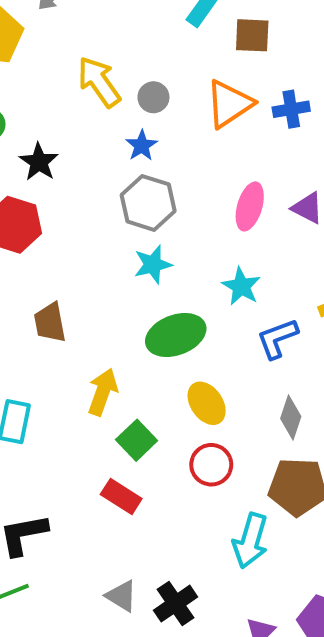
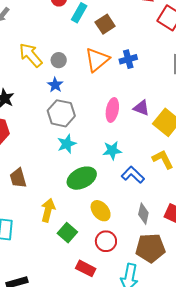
brown square: (252, 35) -> (105, 24), turned -30
cyan star: (241, 286) -> (112, 150), turned -30
blue L-shape: (277, 339) -> (133, 175), turned 70
red rectangle: (121, 497) -> (86, 268), moved

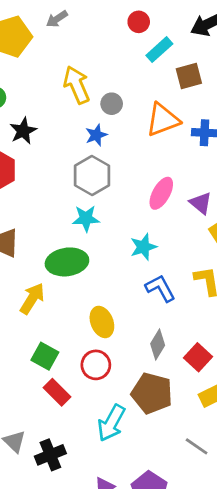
cyan star: (112, 150) -> (143, 247), turned -30
green ellipse: (82, 178) -> (67, 262), moved
green square: (67, 233) -> (45, 356), moved, turned -30

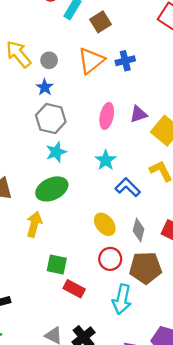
purple triangle: (201, 203) -> (138, 114), turned -42
yellow ellipse: (102, 322) -> (105, 224), moved
red circle: (96, 365) -> (110, 259), moved

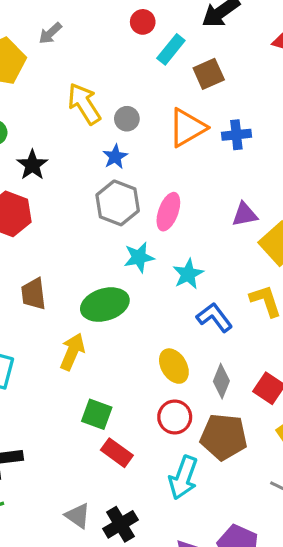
pink ellipse: (107, 116) -> (168, 212), moved
cyan star: (56, 152) -> (139, 257), moved

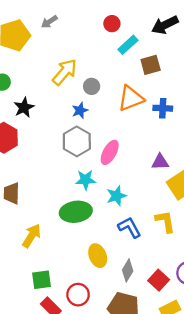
yellow arrow: (84, 104) -> (65, 72), turned 64
green ellipse: (105, 305) -> (76, 212), moved
green square: (97, 414) -> (41, 280), turned -36
red circle: (175, 417) -> (78, 295), moved

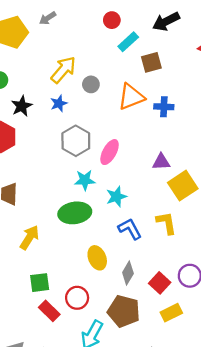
blue star: (80, 110) -> (59, 103), moved

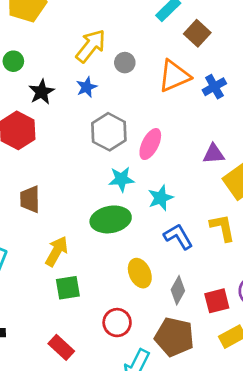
brown square: (151, 62) -> (197, 33), turned -30
blue cross: (164, 107) -> (214, 87), turned -30
green square: (40, 283) -> (68, 288), moved
red square: (160, 283) -> (217, 301), turned 35
red rectangle: (49, 311) -> (61, 347), moved

